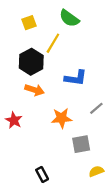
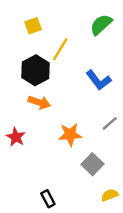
green semicircle: (69, 18) -> (101, 24), moved, turned 102
blue L-shape: (76, 78) -> (99, 80), moved, turned 45
gray square: (81, 144) -> (92, 164), turned -36

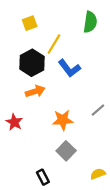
green semicircle: (101, 24) -> (90, 22), turned 140
blue L-shape: (99, 80) -> (69, 68), moved
orange arrow: (39, 102) -> (35, 91), turned -36
gray square: (92, 164) -> (66, 151), moved

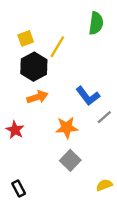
yellow square: (30, 23) -> (26, 38), moved
blue L-shape: (69, 68) -> (88, 96), moved
black rectangle: (43, 177) -> (19, 189), moved

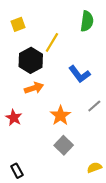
yellow square: (26, 38) -> (18, 24), moved
blue L-shape: (88, 96) -> (80, 74), moved
orange star: (67, 128) -> (60, 116), turned -30

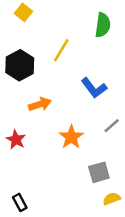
yellow square: (18, 24) -> (23, 12), moved, turned -32
black hexagon: (31, 60) -> (20, 65), moved
gray square: (64, 145) -> (99, 172), moved, turned 30

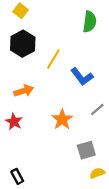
yellow line: (61, 50) -> (53, 59), moved
black hexagon: (20, 65) -> (23, 44), moved
orange arrow: (40, 104) -> (24, 91), moved

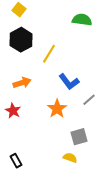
green semicircle: (90, 22) -> (82, 20), turned -90
blue L-shape: (82, 77) -> (69, 82), moved
yellow semicircle: (97, 173) -> (70, 158), moved, turned 40

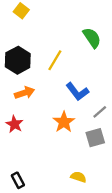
green semicircle: (82, 20) -> (92, 38), moved, turned 48
black hexagon: (21, 40) -> (18, 60), moved
gray square: (79, 137) -> (95, 138), moved

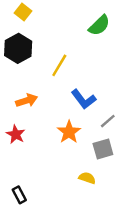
green semicircle: (92, 38) -> (99, 25), moved, turned 80
black hexagon: (18, 60) -> (18, 48), moved
yellow semicircle: (78, 177) -> (87, 178), moved

